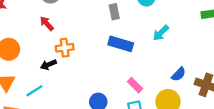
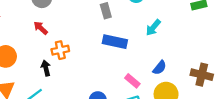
black arrow: (48, 65) -> (46, 68), turned 104
blue semicircle: (179, 74) -> (160, 68), moved

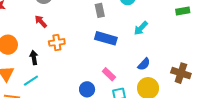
black arrow: (46, 68) -> (34, 58), moved
pink rectangle: (132, 81) -> (109, 74), moved

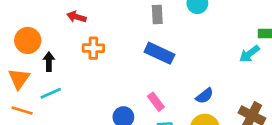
red arrow: (41, 22) -> (76, 17), turned -40
cyan arrow: (141, 28) -> (249, 54), moved
black arrow: (34, 58) -> (49, 62), moved

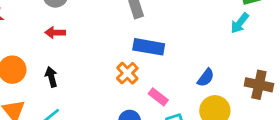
orange cross: (93, 48) -> (127, 73), moved, turned -30
black arrow: (49, 62) -> (51, 77), moved

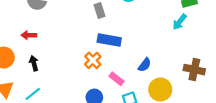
red arrow: (55, 33) -> (29, 35), moved
blue semicircle: (206, 78) -> (145, 65), moved

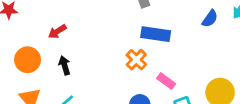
red arrow: (29, 35) -> (57, 31), turned -32
blue semicircle: (145, 65) -> (210, 19), moved

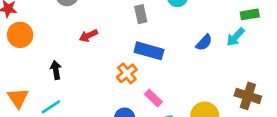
red arrow: (57, 31) -> (88, 36), moved
orange circle: (28, 60) -> (20, 35), moved

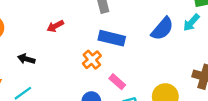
blue semicircle: (204, 42) -> (162, 29), size x1.5
black arrow: (56, 70) -> (26, 59), turned -63

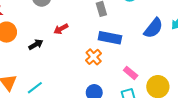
black arrow: (26, 59) -> (36, 45), moved, turned 136
pink rectangle: (117, 82) -> (131, 73), moved

